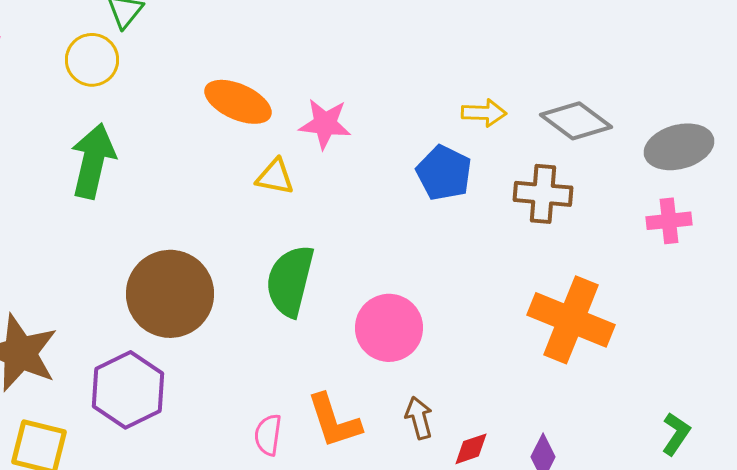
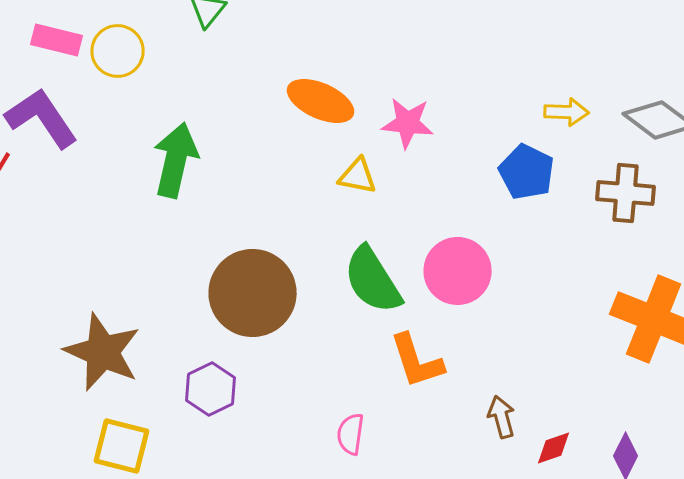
yellow circle: (92, 60) -> (118, 51), moved
green semicircle: (290, 281) -> (373, 280), turned -46
pink circle: (389, 328) -> (458, 271), moved
purple hexagon: (128, 390) -> (211, 389), size x0.7
orange L-shape: (334, 421) -> (417, 361), moved

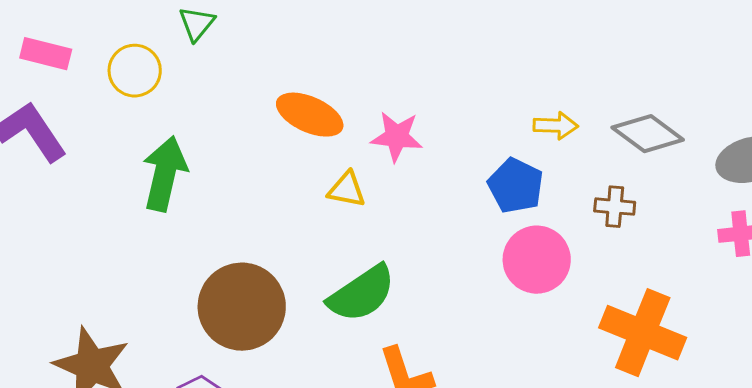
yellow circle: (118, 51) -> (135, 71), moved
brown cross: (626, 193) -> (615, 207), size x0.7
pink circle: (458, 271) -> (537, 260), moved
green semicircle: (373, 280) -> (362, 294), turned -92

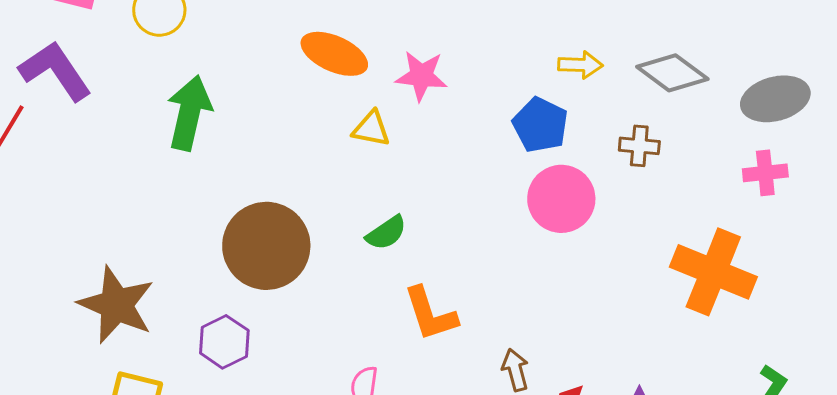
green semicircle: (362, 294) -> (386, 233), size x0.6
orange cross: (643, 333) -> (713, 272), moved

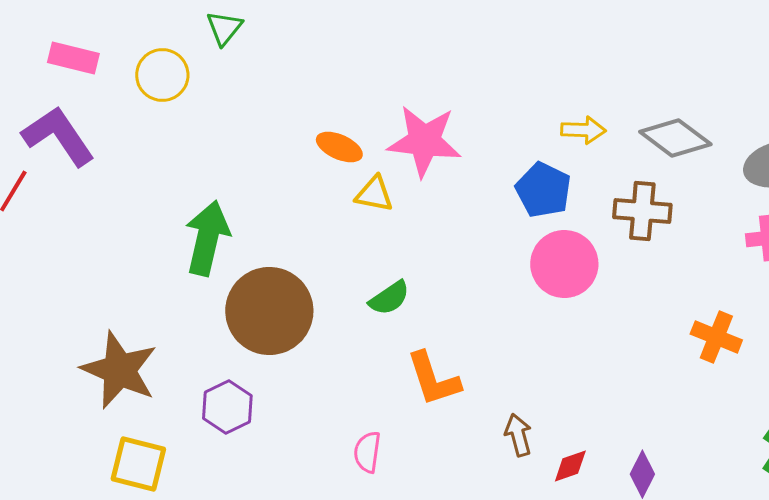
orange ellipse: (334, 54) -> (339, 147), moved, size x0.7
pink star: (421, 76) -> (424, 141), size x1.4
green arrow: (189, 113) -> (207, 238), moved
brown cross: (639, 146) -> (642, 211), size x1.4
orange cross: (713, 272) -> (716, 337), size x0.6

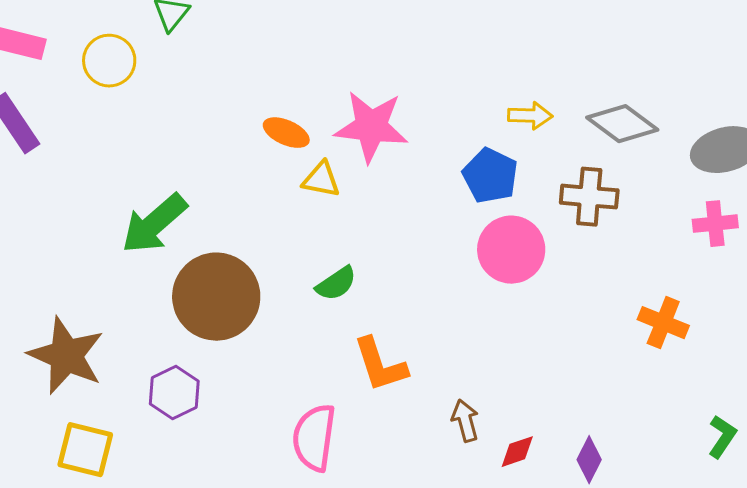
green arrow: (207, 238) -> (154, 224), turned -144
pink semicircle: (367, 452) -> (314, 438), size x1.6

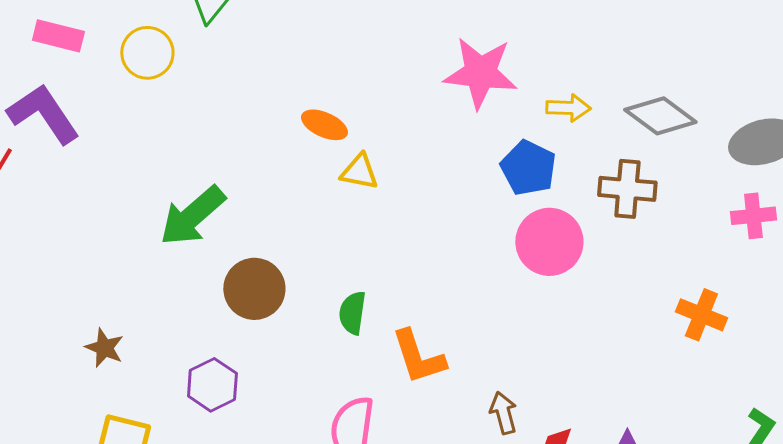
pink star: (371, 127) -> (480, 73), moved
green semicircle: (336, 284) -> (352, 313), moved, turned 132
brown circle: (216, 297) -> (254, 289), size x0.7
brown star: (66, 356) -> (104, 348), size x0.5

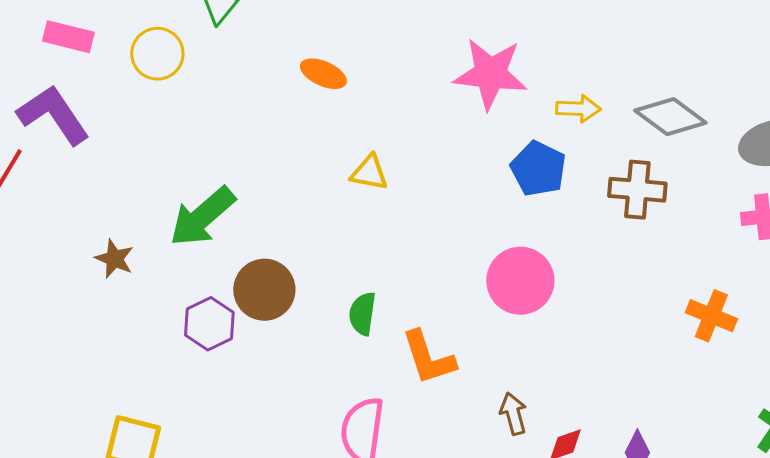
orange ellipse: (324, 125) -> (323, 74), moved
pink circle: (549, 242) -> (520, 281), moved
brown star: (104, 348) -> (114, 259), moved
purple hexagon: (212, 385) -> (209, 324), moved

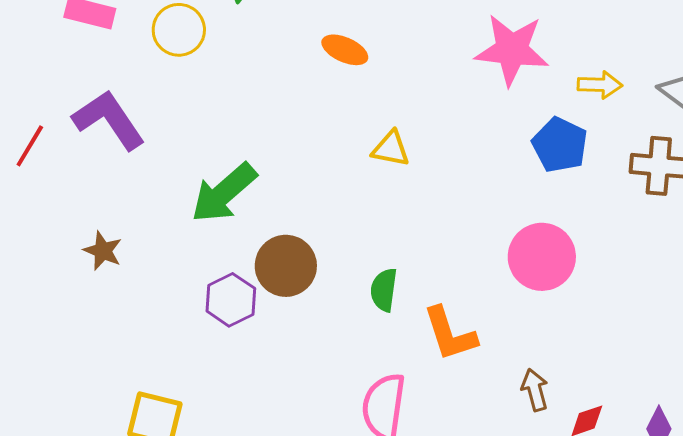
purple L-shape: (53, 115) -> (109, 120), moved
brown star: (114, 259) -> (103, 251), moved

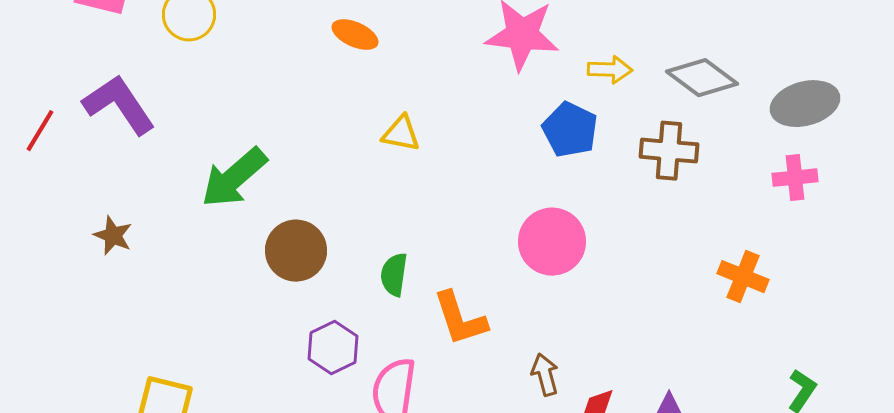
purple hexagon: (231, 300) -> (333, 348), moved

